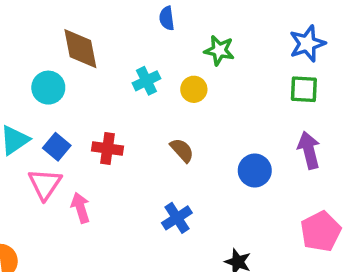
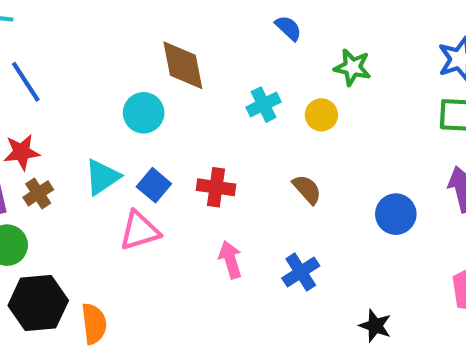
blue semicircle: (167, 18) -> (288, 28), turned 140
pink triangle: (45, 184) -> (139, 231), turned 39
pink arrow: (80, 208) -> (230, 260), moved

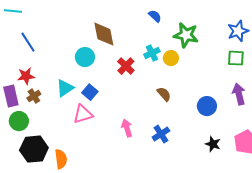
green star: (352, 67) -> (186, 35), size x1.4
cyan cross: (264, 105) -> (152, 53), moved
red cross: (216, 187) -> (126, 66), moved, turned 36
black star: (375, 326) -> (213, 144), moved

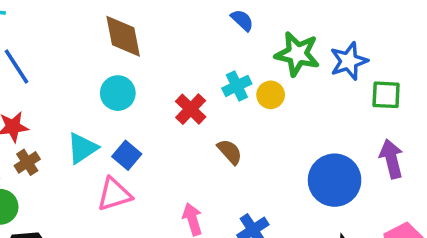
blue star: (238, 31) -> (349, 61), moved
brown diamond: (104, 34) -> (123, 36), moved
brown semicircle: (164, 94) -> (230, 152), moved
blue circle: (207, 106) -> (335, 180), size x1.5

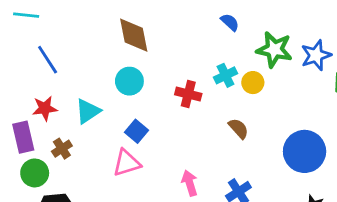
red cross: (191, 109) -> (188, 94), turned -30
cyan triangle: (82, 148) -> (88, 111), moved
brown semicircle: (230, 152) -> (238, 128), moved
brown cross: (27, 162) -> (62, 149), moved

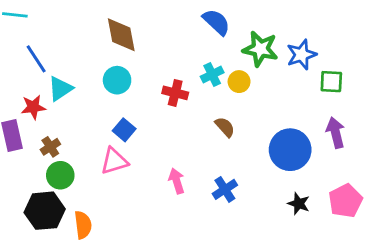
blue semicircle: (230, 22) -> (216, 22), size x1.5
cyan triangle: (88, 111) -> (60, 89), moved
green circle: (35, 173) -> (60, 175), moved

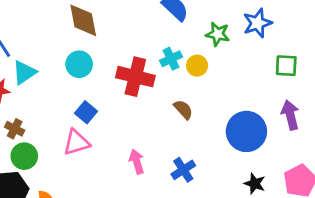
green star: (260, 49) -> (218, 34), size x0.7
blue star: (301, 55) -> (257, 23), moved
red cross: (175, 93) -> (135, 77), size x1.5
brown cross: (50, 147) -> (15, 129), turned -30

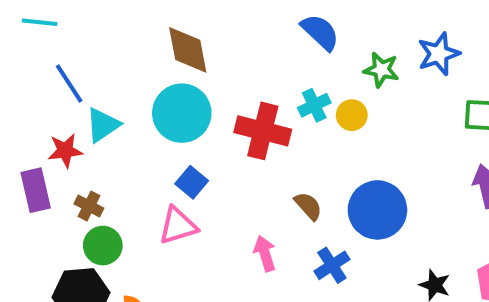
cyan circle: (79, 64) -> (182, 113), size x1.5
brown semicircle: (183, 109) -> (308, 206), moved
blue circle: (246, 131) -> (377, 210), moved

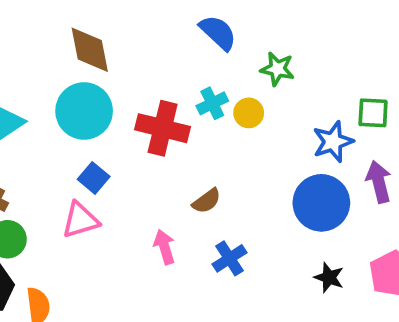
blue star: (439, 54) -> (333, 142), moved
brown semicircle: (308, 206) -> (207, 201), turned 96
blue circle: (377, 210) -> (321, 203), moved

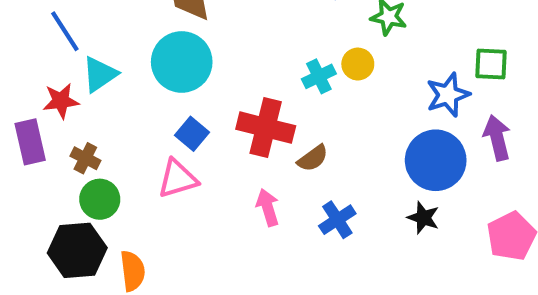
cyan cross: (212, 103) -> (319, 76), moved
red cross: (163, 128) -> (266, 128), moved
black star: (329, 277) -> (423, 218), moved

